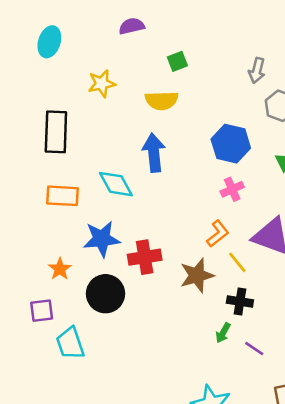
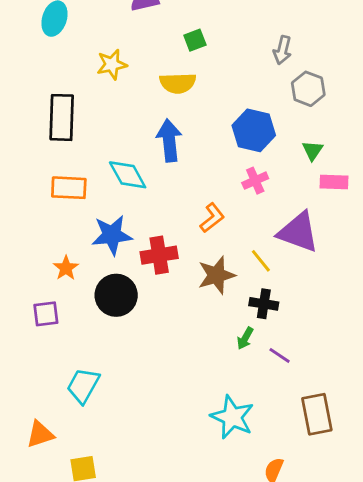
orange L-shape: (218, 234) -> (212, 218), moved
cyan trapezoid: (70, 343) -> (83, 386), moved, turned 48

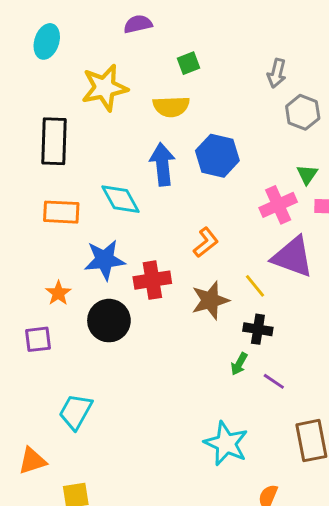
yellow star: (112, 64) -> (105, 88), size x1.5
blue hexagon: (254, 130) -> (217, 156), moved
pink cross: (255, 181) -> (278, 205), moved, size x1.4

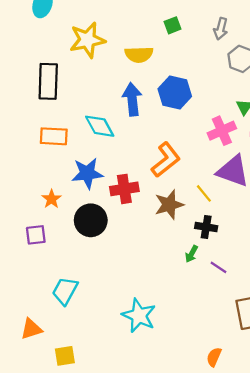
green square: (188, 63) -> (173, 25), moved
orange L-shape: (206, 242) -> (166, 160), size x1.5
cyan star: (226, 443) -> (139, 316), moved

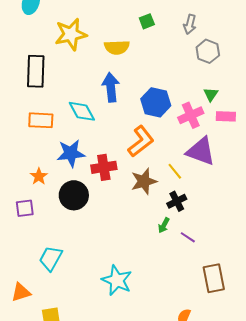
blue hexagon: (175, 93) -> (156, 102), moved
black cross: (206, 227) -> (177, 201), turned -36

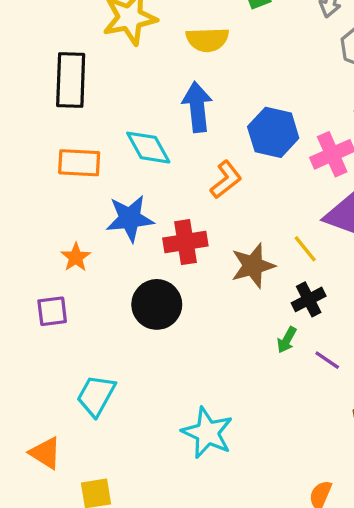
orange L-shape: (141, 141) -> (226, 180), moved, size x0.7
black circle: (74, 195) -> (157, 304), moved
orange triangle: (21, 292) -> (45, 453), turned 50

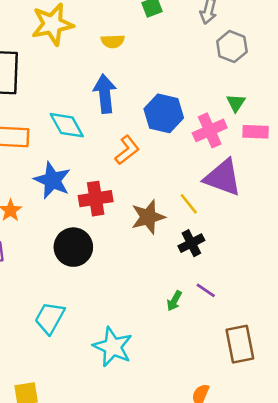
yellow semicircle: (207, 40) -> (113, 41), size x0.7
blue star: (130, 218) -> (52, 180), turned 30
green arrow: (287, 340) -> (174, 301), moved
cyan trapezoid: (96, 396) -> (50, 318), moved

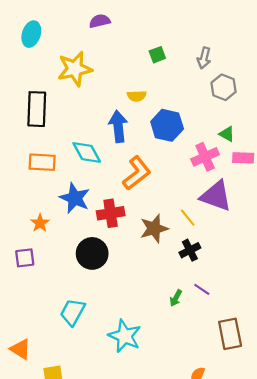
yellow semicircle: (113, 41) -> (137, 96), moved
green triangle: (236, 103) -> (227, 134), turned -35
blue hexagon: (164, 113) -> (167, 125), moved
orange L-shape: (127, 150) -> (137, 173), size x1.4

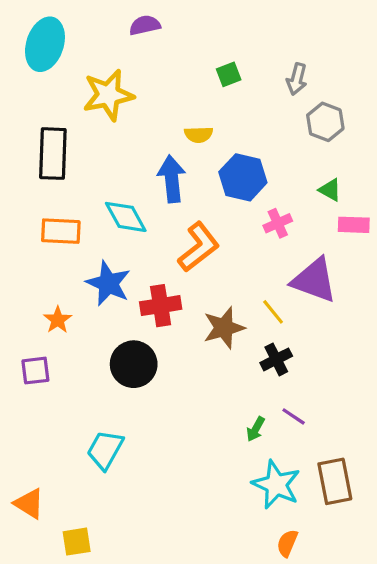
cyan ellipse: (31, 34) -> (45, 44), size x1.4
pink cross: (205, 157) -> (278, 223), moved, size x0.7
cyan star: (125, 336) -> (276, 485), moved

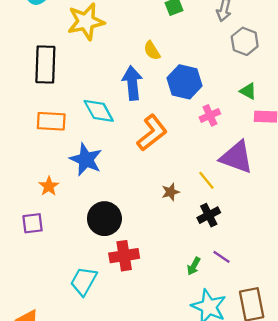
yellow semicircle: (199, 135) -> (152, 51), turned 60
red cross: (161, 306) -> (124, 256), moved
brown star: (224, 328) -> (171, 192), size x0.6

